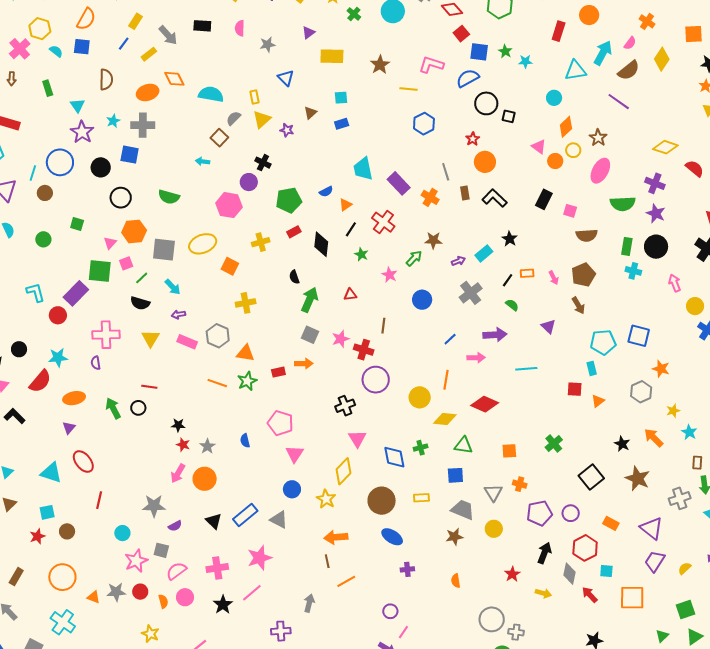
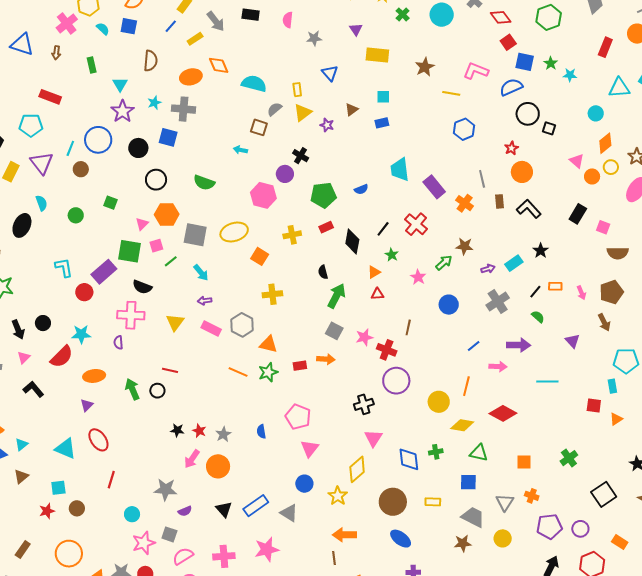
purple triangle: (308, 32) -> (356, 29), turned -32
brown square: (219, 138) -> (259, 127), turned -30
orange triangle: (345, 205) -> (374, 272), moved
black semicircle: (140, 303) -> (142, 287), moved
black star: (178, 425) -> (177, 430), moved

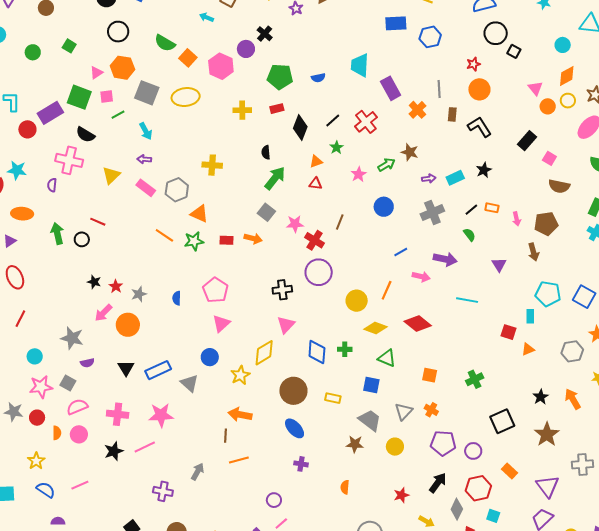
blue rectangle: (382, 123) -> (396, 23), moved, size x1.5
orange square: (260, 256) -> (188, 58), moved

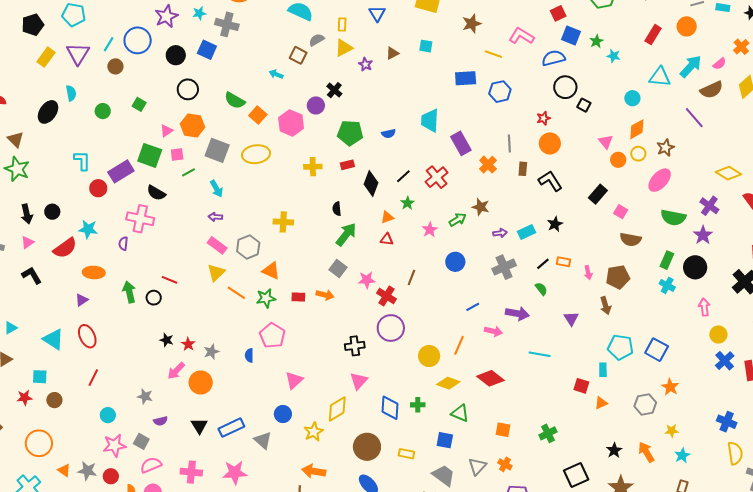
yellow triangle: (111, 175) -> (216, 273), moved
pink pentagon: (215, 290) -> (272, 336), moved
gray star: (72, 338) -> (145, 396), size x0.7

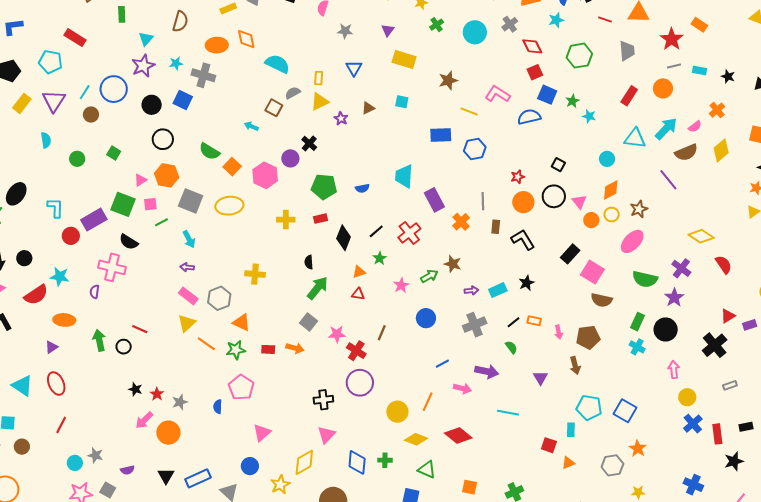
black circle: (565, 87) -> (554, 196), moved
black ellipse: (48, 112) -> (16, 194), moved
pink square: (621, 212) -> (592, 272), size x1.6
gray star: (145, 396) -> (95, 455), moved

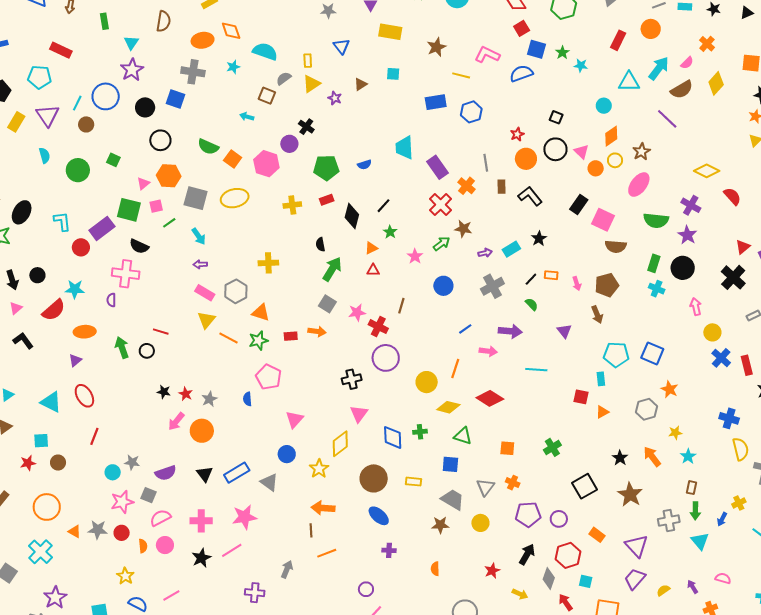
cyan star: (176, 63) -> (233, 67), moved
green circle: (77, 159) -> (78, 170), size x1.5
red cross: (409, 233) -> (441, 205), moved
purple semicircle: (127, 470) -> (166, 473), size x1.5

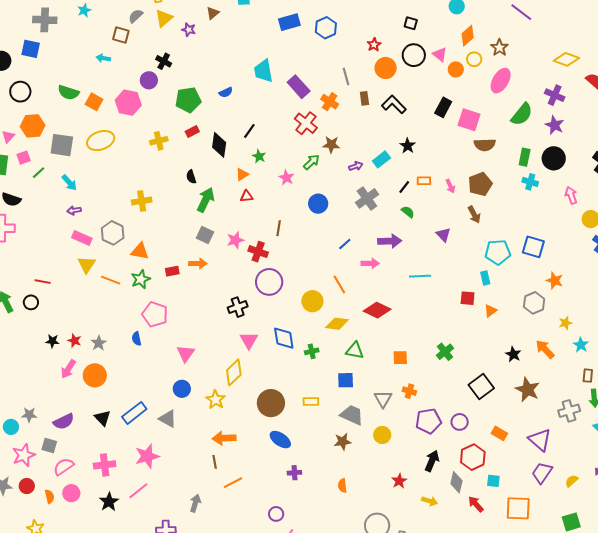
green semicircle: (656, 220) -> (522, 114), turned -50
orange line: (455, 368) -> (339, 284), turned -42
blue diamond: (393, 437) -> (284, 338), moved

